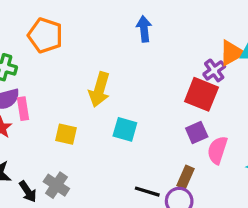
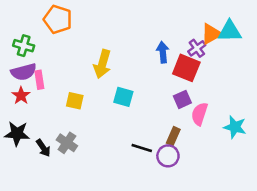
blue arrow: (144, 29) -> (163, 52), moved

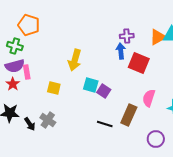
orange pentagon: (58, 19) -> (29, 25), moved
purple cross: (197, 48) -> (127, 36), moved, turned 32
purple square: (182, 99) -> (104, 91), moved, turned -32
brown rectangle: (173, 136) -> (129, 115), size x1.5
purple circle: (168, 156) -> (156, 139), moved

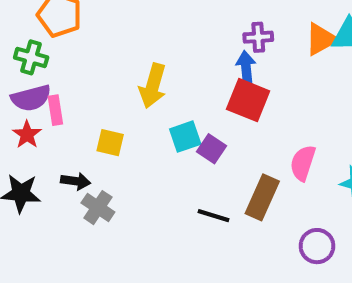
red square: (139, 63) -> (248, 100), moved
cyan square: (91, 85) -> (185, 137), turned -35
black arrow: (30, 124) -> (76, 181), moved, turned -48

